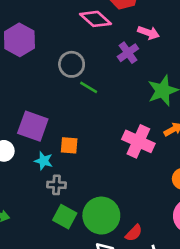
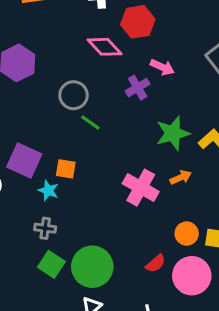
orange square: (69, 145) -> (66, 169), moved
cyan star: (44, 161) -> (48, 190), moved
red semicircle: (134, 233) -> (156, 264), moved

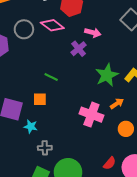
gray circle: (74, 95) -> (24, 29), moved
orange square: (66, 169) -> (40, 99), moved
gray cross: (45, 228) -> (45, 148), moved
orange circle: (187, 234) -> (126, 129), moved

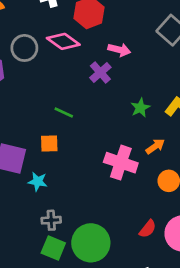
green star: (107, 75) -> (140, 108), size x0.6
gray cross: (45, 148) -> (51, 220), moved

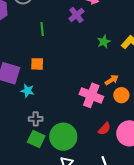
green line: (64, 112) -> (42, 29), moved, turned 56
orange arrow: (155, 146) -> (112, 80), moved
pink cross: (121, 163) -> (91, 95), moved

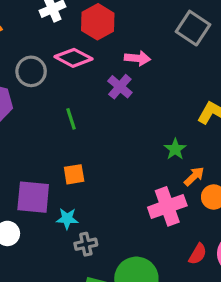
green star: (104, 42) -> (175, 149), moved
pink cross: (91, 95) -> (167, 206), turned -30
gray cross: (36, 119) -> (86, 244), moved

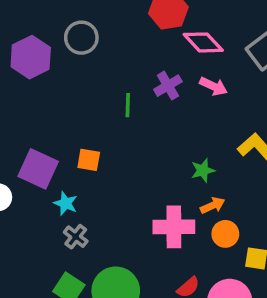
pink diamond: (74, 58) -> (203, 42), moved
pink arrow: (137, 58) -> (213, 86), moved
green line: (71, 119) -> (128, 105), moved
gray cross: (86, 244) -> (76, 237), turned 30

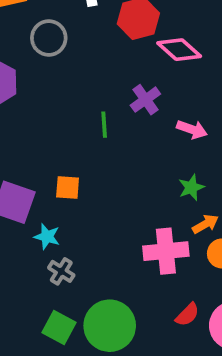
gray circle: (81, 38) -> (49, 38), moved
pink arrow: (213, 86) -> (192, 129), moved

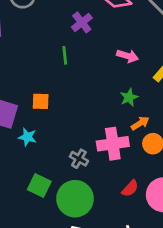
purple cross: (145, 100) -> (82, 22), moved
gray cross: (61, 271) -> (79, 159), moved
green square: (59, 327) -> (39, 186), moved

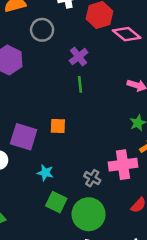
purple cross: (82, 22) -> (79, 57), moved
cyan star: (27, 137) -> (45, 173), moved

